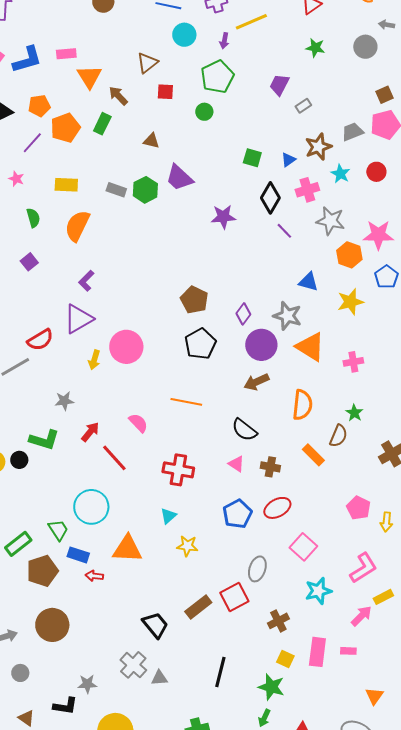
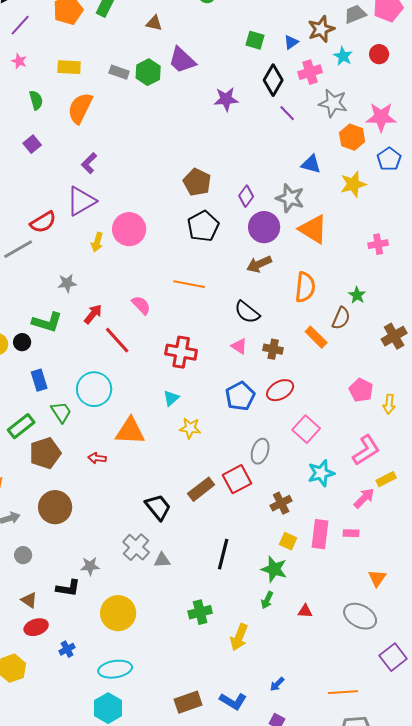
purple line: (32, 143) -> (20, 25), moved
pink cross: (353, 362) -> (378, 244), moved
blue rectangle: (78, 555) -> (39, 380), moved, turned 55

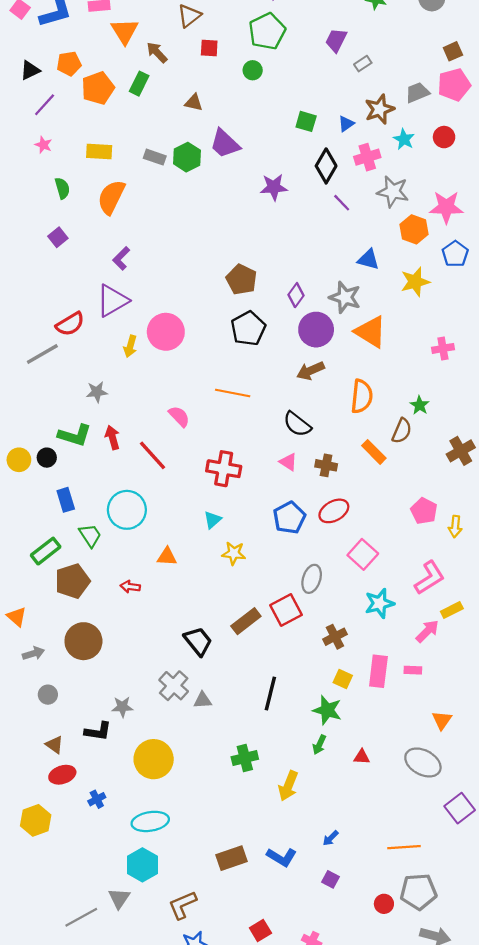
red arrow: (93, 314) -> (112, 438), moved, turned -55
orange triangle: (130, 431) -> (167, 557), size x0.6

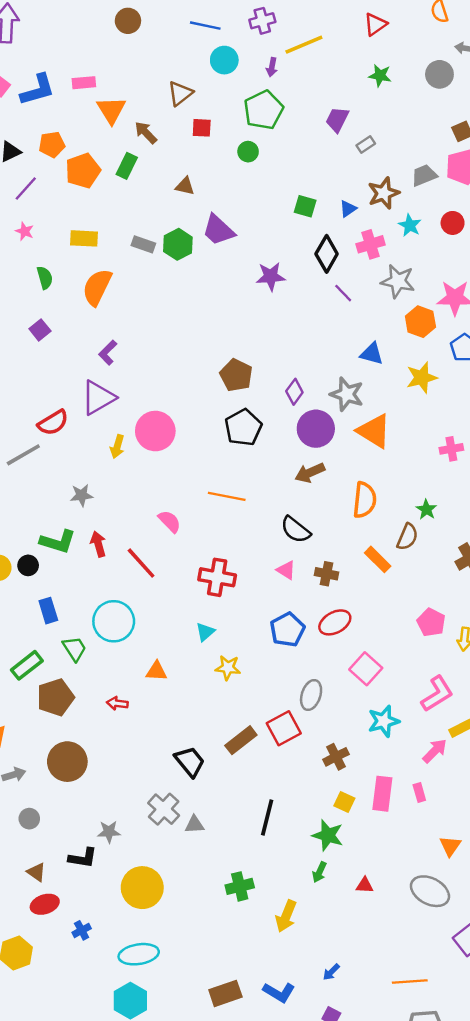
pink rectangle: (413, 670) -> (419, 792), turned 72

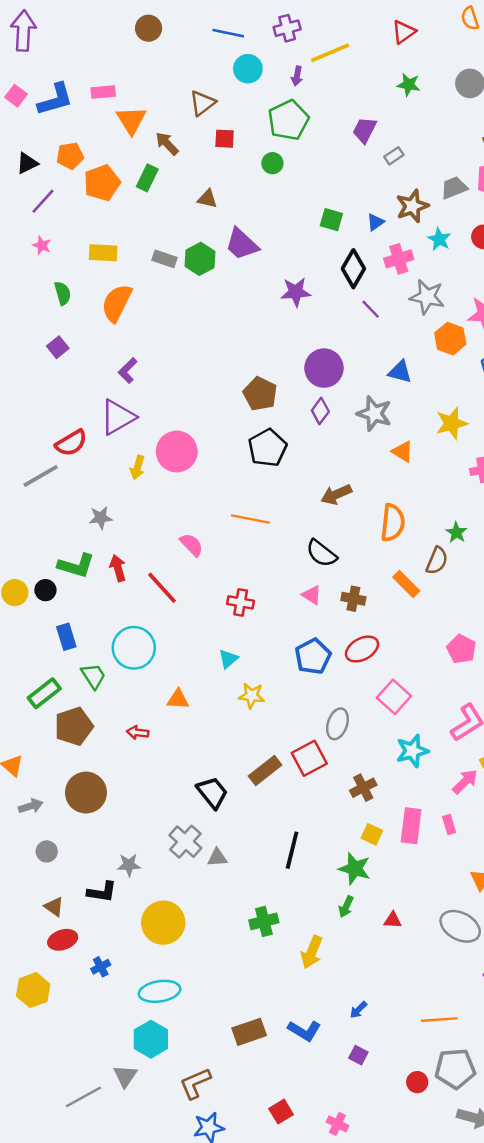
yellow star: (422, 378) -> (452, 423), moved
purple circle: (316, 429) -> (324, 368), moved
orange triangle: (374, 431) -> (402, 451), size x0.6
red cross: (217, 577) -> (241, 602), size x0.7

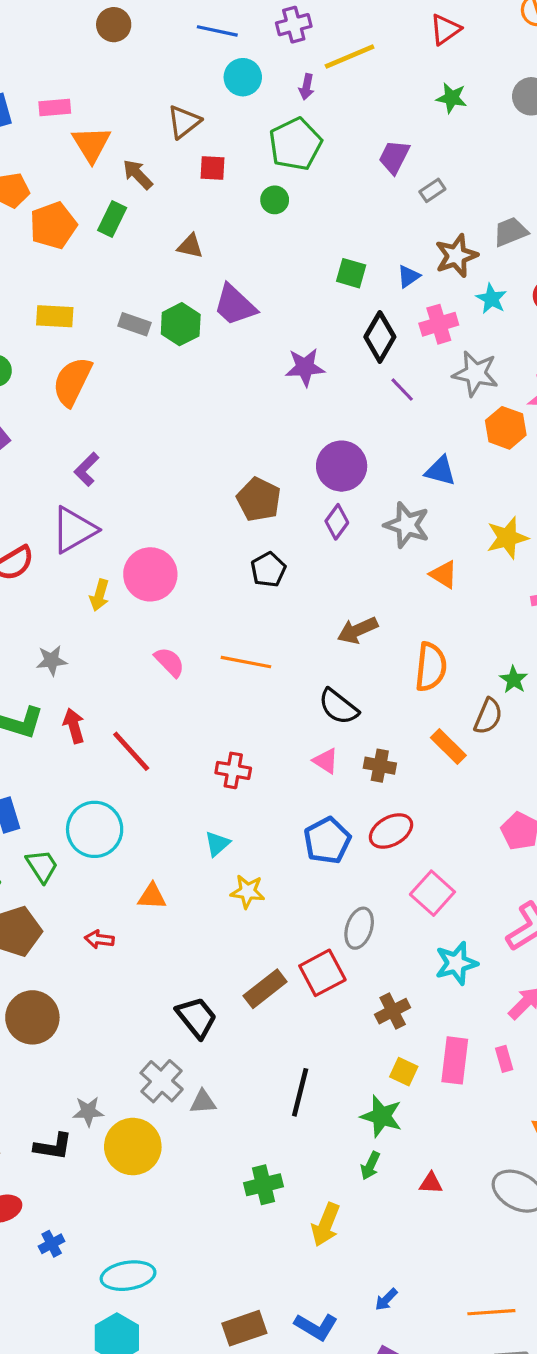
black pentagon: (268, 448) -> (268, 570), size x0.7
pink semicircle: (191, 545) -> (169, 662), moved
yellow circle: (163, 923) -> (133, 1147), moved

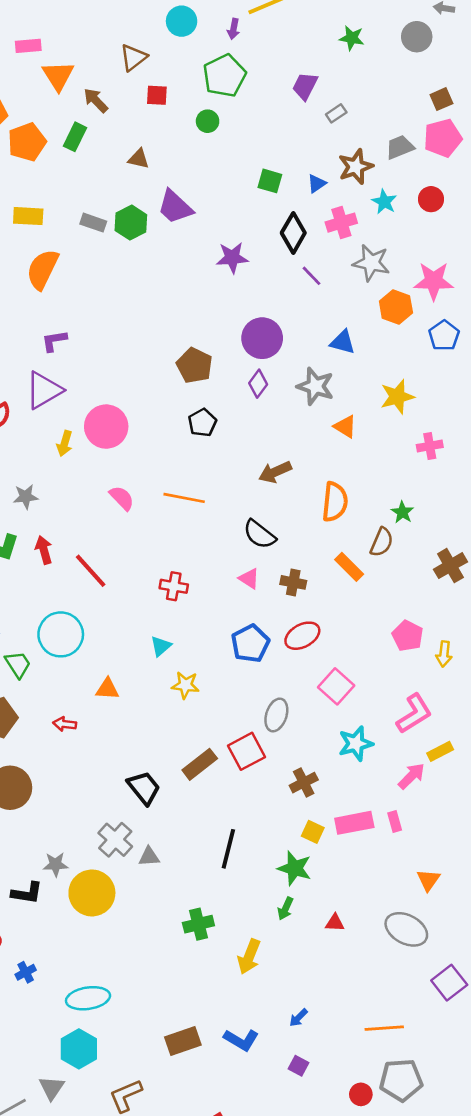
purple L-shape: (87, 469) -> (54, 341), turned 36
pink rectangle: (455, 1060) -> (354, 823), turned 72

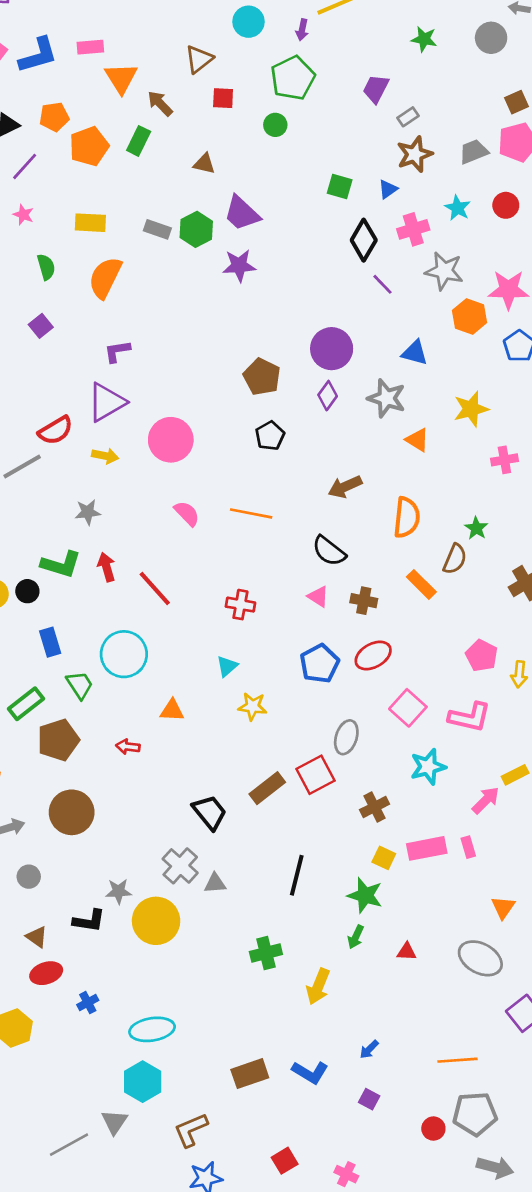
brown star: (356, 167) -> (415, 154), moved
purple star: (232, 258) -> (239, 266), moved
yellow arrow: (65, 443) -> (105, 456), moved, turned -95
pink L-shape: (414, 714) -> (470, 717), moved, turned 45

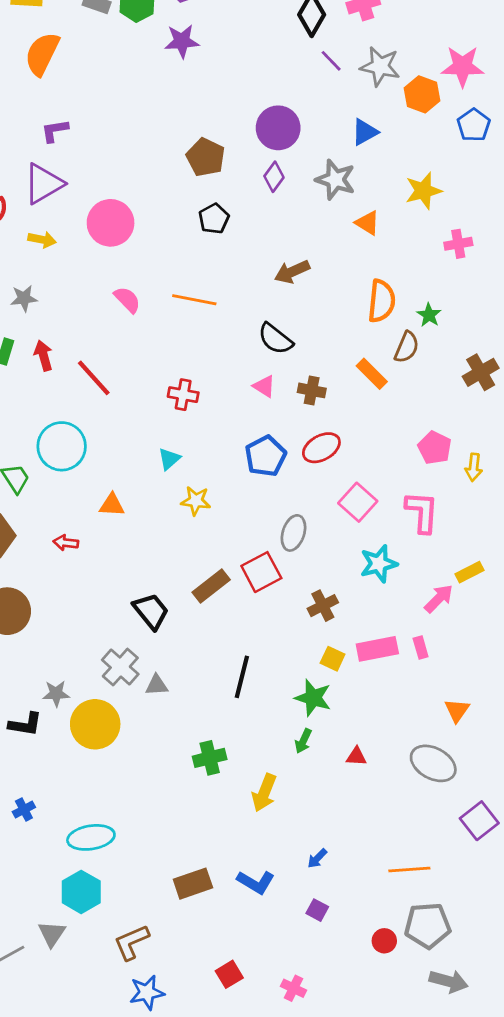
gray star: (444, 271) -> (380, 66), moved
blue triangle: (415, 353) -> (365, 132), turned -44
orange semicircle: (407, 517) -> (381, 301), moved
pink L-shape: (470, 717) -> (422, 512), turned -99

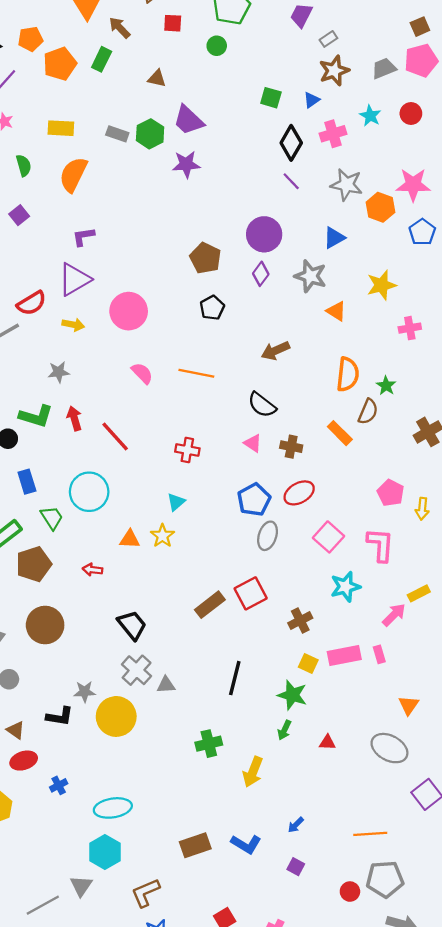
purple line: (331, 61) -> (291, 181), moved
yellow star: (196, 501) -> (162, 536), moved, turned 30
gray ellipse: (293, 533) -> (268, 536), moved
black trapezoid: (151, 611) -> (132, 625), moved

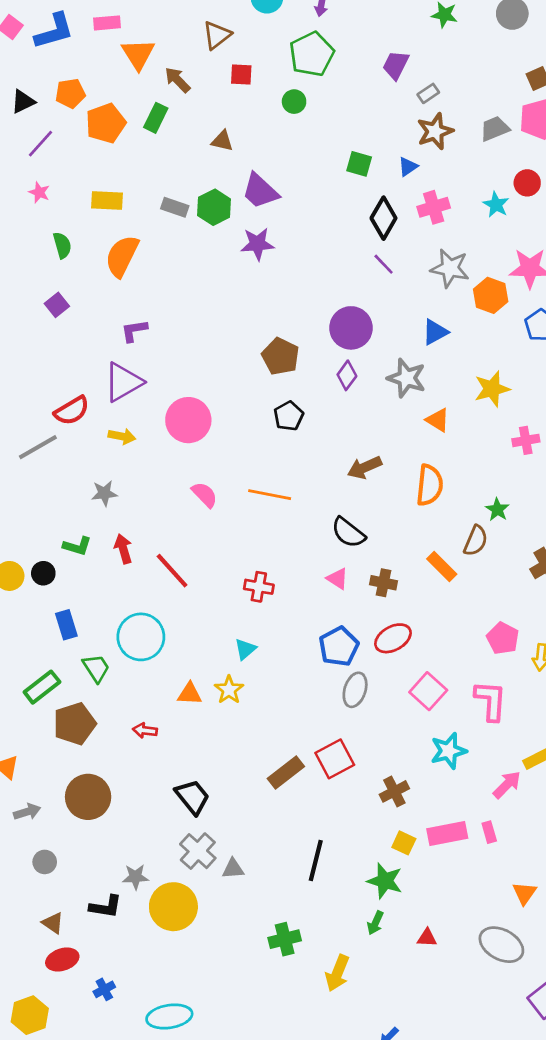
cyan star: (370, 116) -> (496, 205), moved
orange semicircle: (348, 374) -> (430, 485), moved
green L-shape: (36, 416) -> (77, 546), size x0.7

